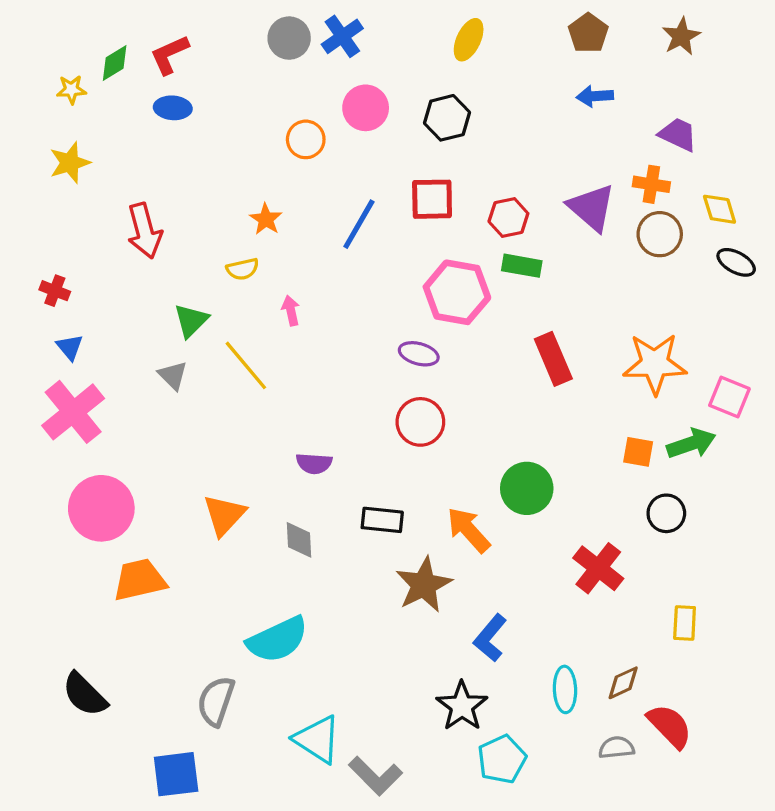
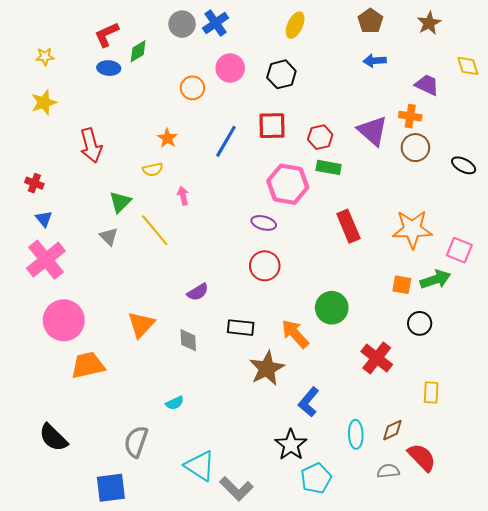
green diamond: (115, 63) -> (138, 51), moved
yellow diamond: (720, 209) -> (468, 66), moved
purple semicircle: (314, 463) -> (198, 292), turned -35
cyan semicircle: (277, 640) -> (175, 403), size x0.5

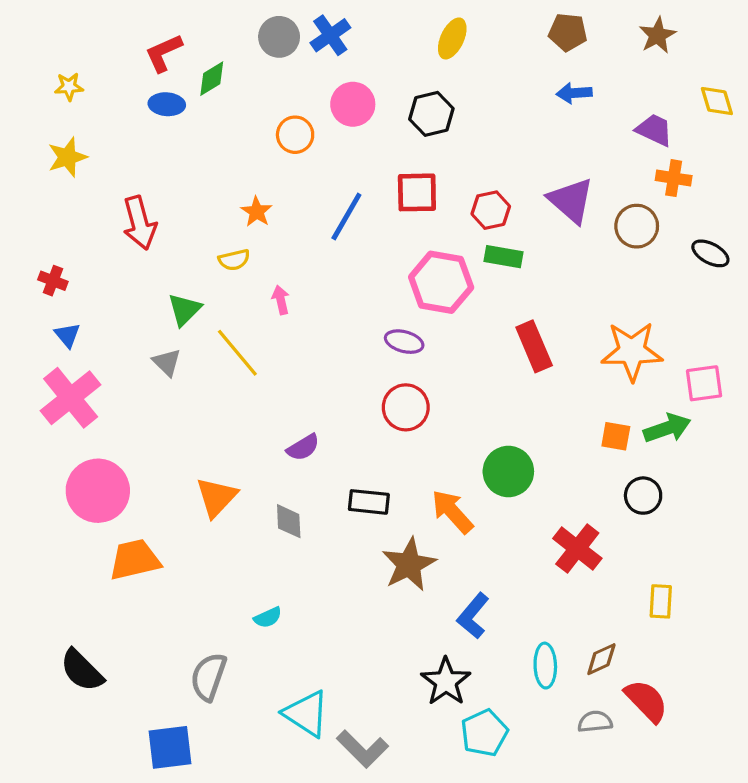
brown pentagon: (370, 21) -> (568, 32), turned -30
orange cross: (410, 116) -> (674, 178), moved
pink square: (459, 250) -> (704, 383), turned -30

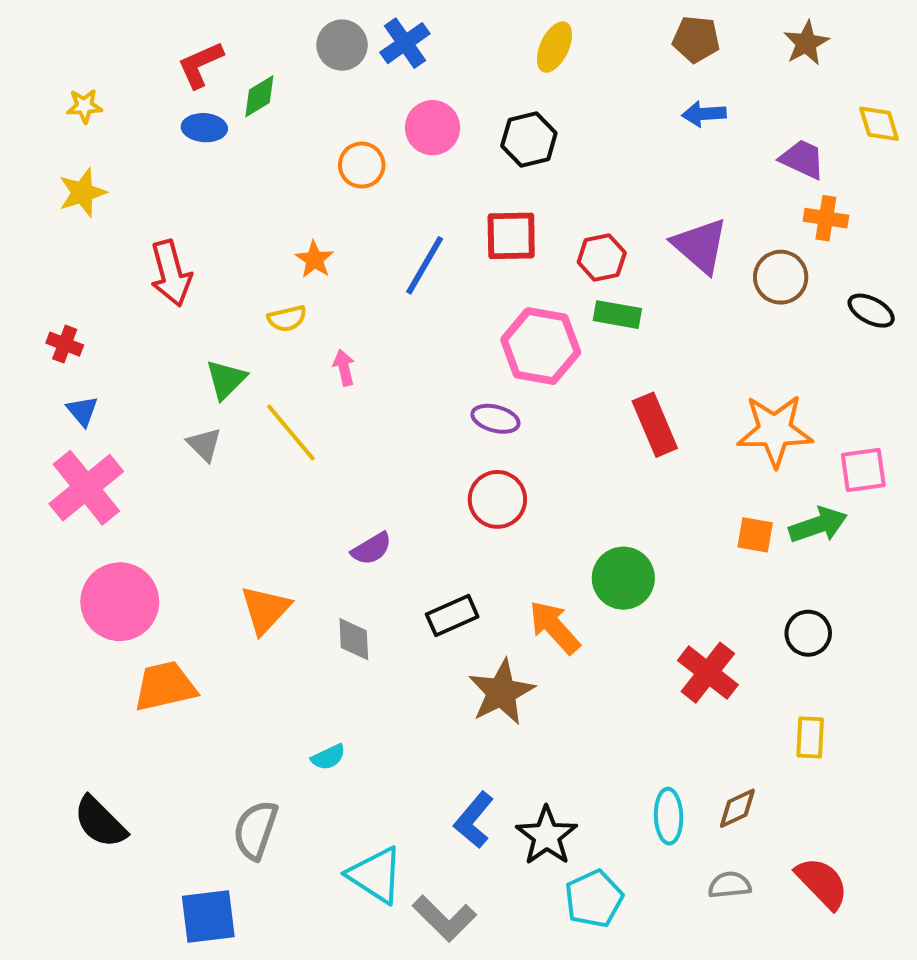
black circle: (643, 496) -> (808, 633), moved
black rectangle: (369, 502) -> (452, 615), turned -30
blue L-shape: (473, 616) -> (474, 820), moved
red semicircle: (646, 701) -> (822, 883), moved

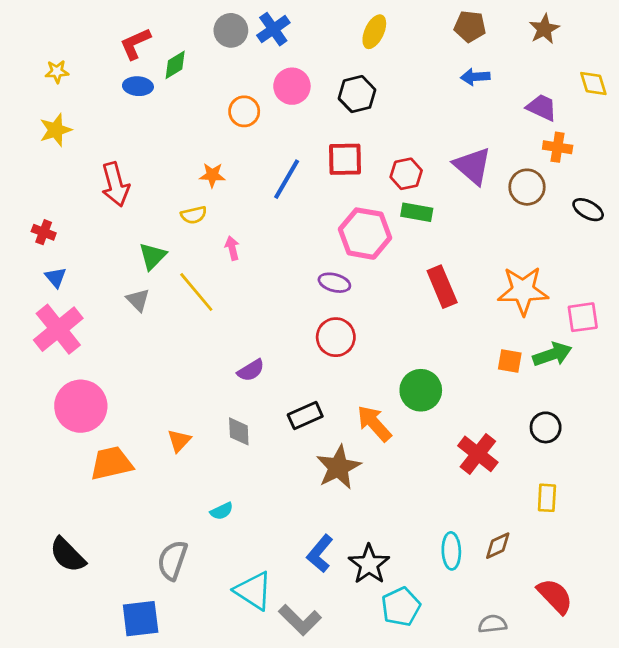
orange star: (314, 259) -> (212, 175), turned -30
orange triangle: (265, 610) -> (179, 441), moved, size x0.7
gray semicircle: (730, 885) -> (492, 624), moved

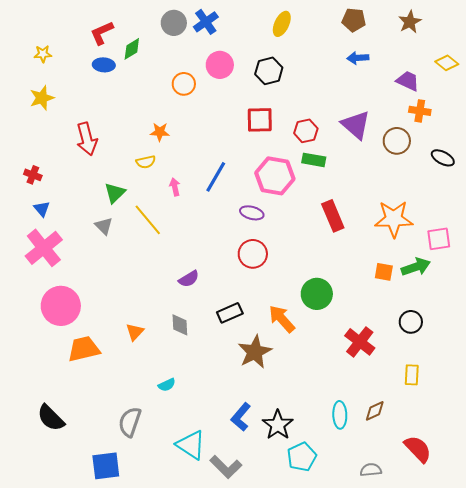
yellow diamond: (593, 83) -> (447, 63), turned -35
blue line: (287, 179) -> (216, 177), moved

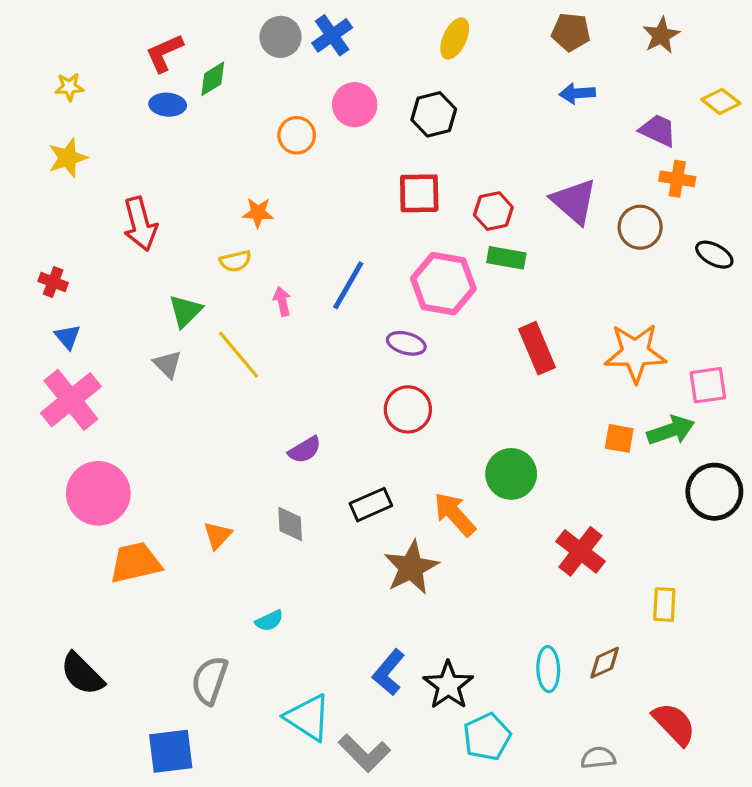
black circle: (411, 322) -> (714, 492), moved, size x1.5

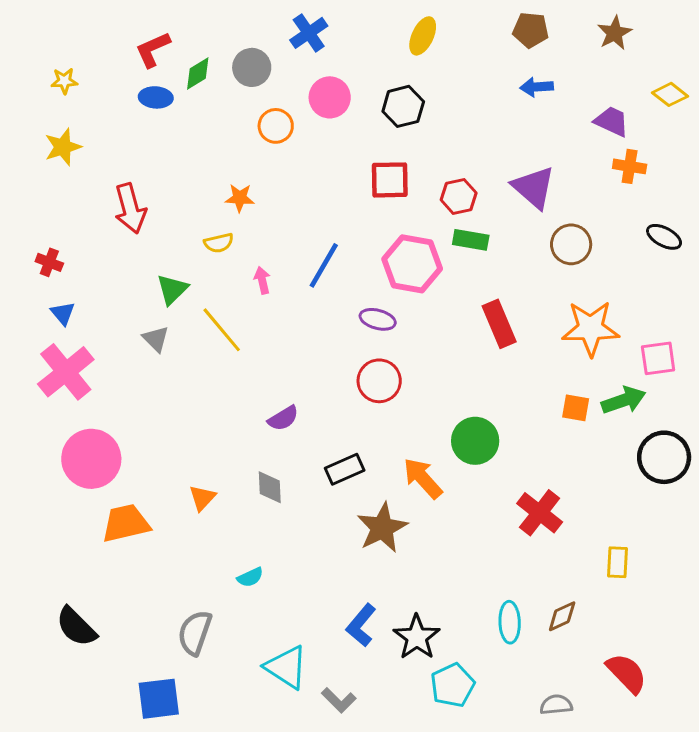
gray circle: (281, 37) -> (252, 67), moved
brown circle: (640, 227) -> (571, 244), moved
gray L-shape: (364, 753) -> (339, 700), size x0.7

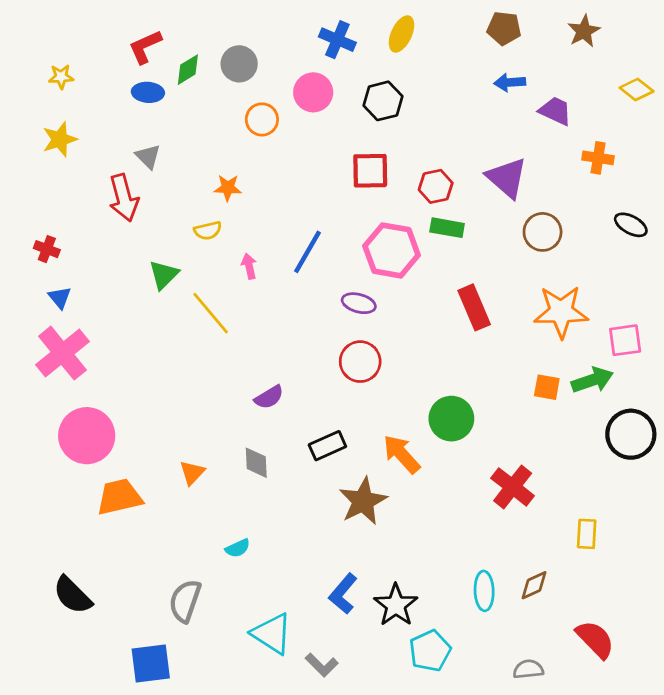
blue cross: (309, 33) -> (337, 40), moved, turned -32
purple trapezoid: (612, 121) -> (555, 111), moved
gray triangle: (156, 339) -> (148, 156), moved

